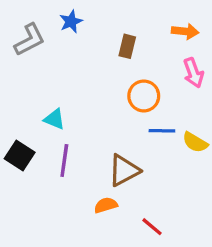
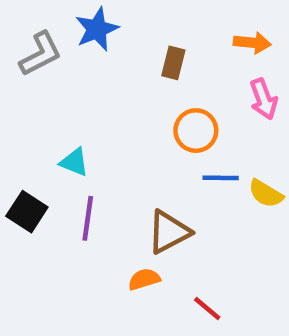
blue star: (71, 21) -> (97, 29), size x1.4

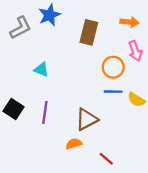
brown rectangle: (173, 63) -> (89, 32), size x1.5
orange circle: (196, 131) -> (113, 67), moved
cyan triangle: (74, 162) -> (41, 70), moved

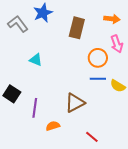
gray L-shape: (20, 28) -> (18, 24), turned -100
purple line: (45, 112) -> (35, 108), moved
orange semicircle: (74, 144) -> (53, 126), moved

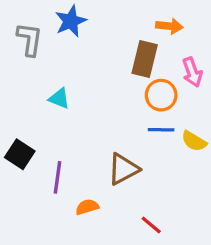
orange arrow: (112, 19) -> (169, 26), moved
gray L-shape: (18, 24) -> (30, 39), turned 45
brown rectangle: (77, 28) -> (145, 59), moved

